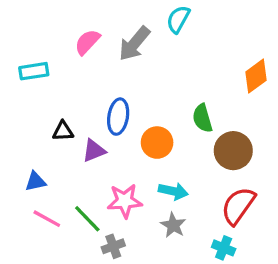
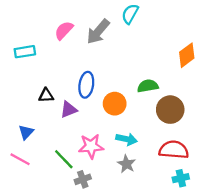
green semicircle: (202, 118) -> (148, 86), turned 96
blue triangle: (35, 181) -> (26, 132), turned -35
red semicircle: (238, 206) -> (174, 150), turned 60
pink line: (47, 219) -> (20, 159), moved
cyan cross: (224, 248) -> (181, 178), moved, turned -35

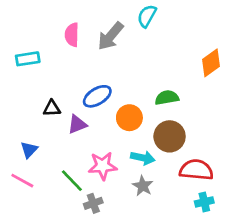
pink semicircle: (64, 30) -> (72, 35), turned -42
blue ellipse: (86, 85) -> (97, 96), turned 50
brown circle: (170, 110) -> (170, 136), moved

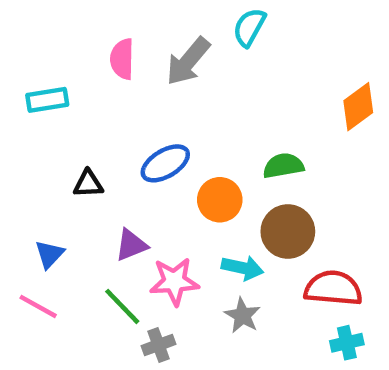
purple triangle: (77, 124) -> (131, 245), moved

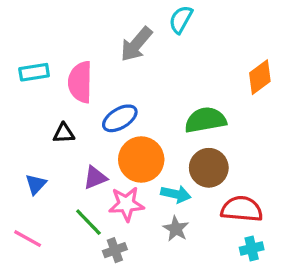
pink semicircle: (122, 59) -> (80, 82), moved, size x1.4
green semicircle: (283, 166) -> (205, 120), size x1.4
orange circle: (220, 200) -> (141, 160), moved, size x1.4
pink line: (38, 306) -> (28, 239), moved

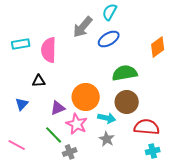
blue ellipse: (120, 118) -> (109, 39), moved
blue triangle: (36, 184) -> (22, 104), moved
pink star: (126, 204) -> (77, 124), turned 30

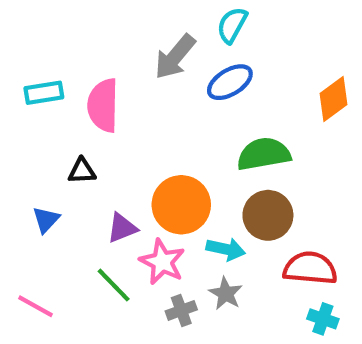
cyan cross: (153, 151) -> (323, 319), turned 32
gray cross: (70, 152) -> (181, 310), moved

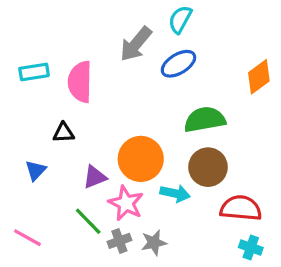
gray star: (226, 294) -> (154, 243), moved, turned 30
gray cross: (181, 310) -> (119, 241), moved

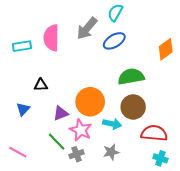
pink semicircle: (80, 82) -> (51, 38), moved
gray star: (154, 243) -> (111, 152), moved

